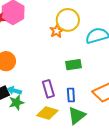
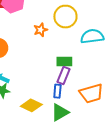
orange star: (57, 31) -> (41, 30), moved
purple rectangle: (48, 89) -> (63, 76), moved, turned 30

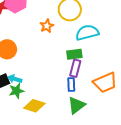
cyan semicircle: (92, 36) -> (87, 33), moved
yellow diamond: (31, 105) -> (34, 106), moved

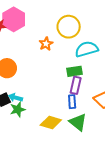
green triangle: (76, 105) -> (78, 122), turned -42
yellow diamond: (34, 106) -> (51, 123), moved

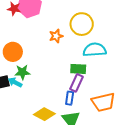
green star: (18, 109) -> (22, 72), moved

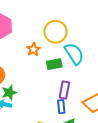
cyan semicircle: (95, 50) -> (74, 54), turned 75
green rectangle: (78, 69) -> (54, 64), moved

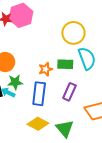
orange star: (33, 49) -> (46, 69), moved
blue rectangle: (61, 107) -> (39, 94), moved, size x1.6

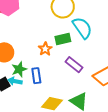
purple rectangle: (69, 92) -> (74, 65), turned -60
blue rectangle: (39, 94) -> (36, 76), moved, size x0.7

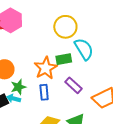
orange star: (45, 49) -> (46, 68), size x1.6
blue rectangle: (36, 76) -> (44, 92), moved

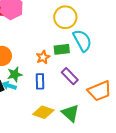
orange star: (46, 68) -> (43, 57), size x0.6

